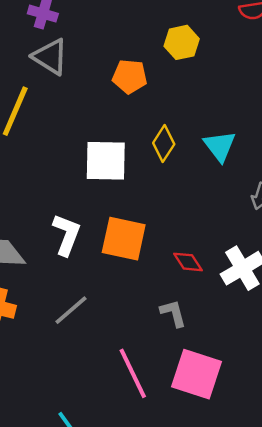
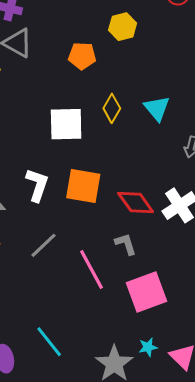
red diamond: (188, 262) -> (136, 202), size x1.5
pink line: (133, 373) -> (91, 270), moved
pink square: (196, 374) -> (146, 292), turned -36

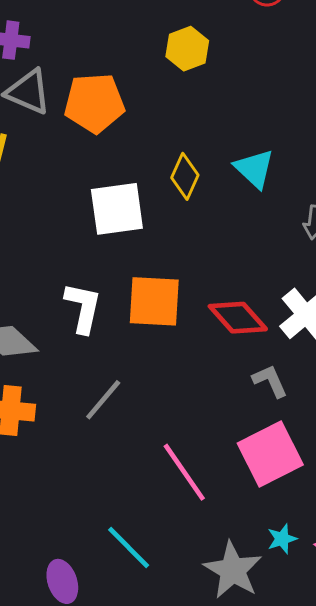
orange pentagon: (82, 56) -> (94, 103), moved, size x1.4
gray L-shape: (126, 244) -> (270, 381), moved
pink line: (91, 270) -> (184, 472), moved

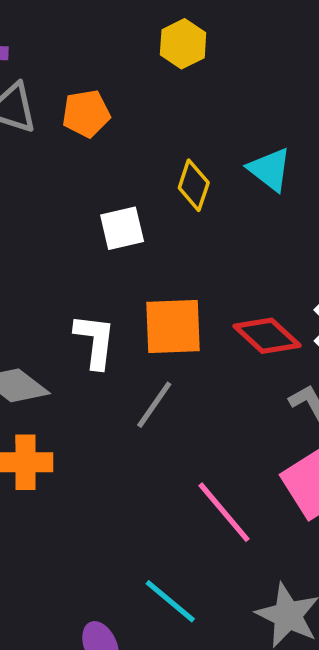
orange pentagon: (94, 103) -> (86, 114), size x0.7
white square: (117, 209) -> (122, 228), size x0.7
gray line: (103, 400) -> (154, 405), moved

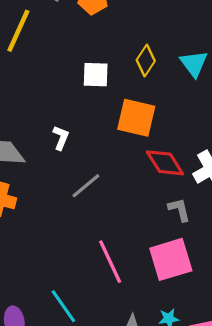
orange square: (173, 327) -> (136, 118), moved
white L-shape: (95, 341) -> (61, 138), size x0.7

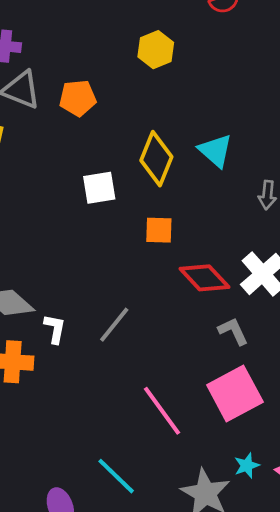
yellow diamond: (146, 61) -> (156, 159), size x1.4
orange square: (136, 118) -> (159, 230), size x0.6
white L-shape: (61, 138) -> (55, 329), moved

